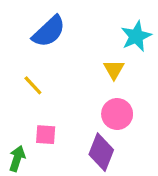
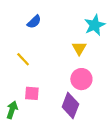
blue semicircle: (49, 31) -> (34, 22), size x0.6

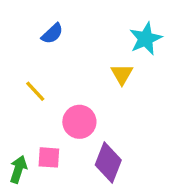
pink circle: (81, 79) -> (79, 122), moved
pink square: (32, 93) -> (49, 157), moved

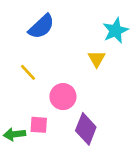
blue semicircle: (52, 34) -> (41, 27), size x1.5
green arrow: (18, 169) -> (14, 134), turned -115

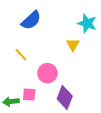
cyan star: (115, 31) -> (87, 23), turned -30

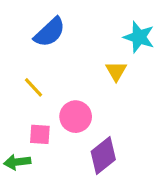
pink square: (29, 94) -> (40, 134), moved
purple diamond: (65, 98) -> (103, 156), turned 30

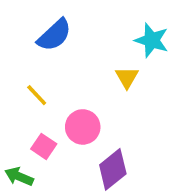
pink square: (40, 134) -> (44, 146), turned 30
green arrow: (17, 162) -> (19, 176), turned 30

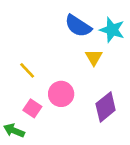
blue semicircle: (54, 35) -> (78, 26), moved, turned 76
purple diamond: (113, 169) -> (106, 107), moved

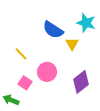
blue semicircle: (78, 26) -> (53, 30), moved

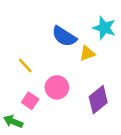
yellow triangle: (72, 44) -> (87, 53), turned 40

